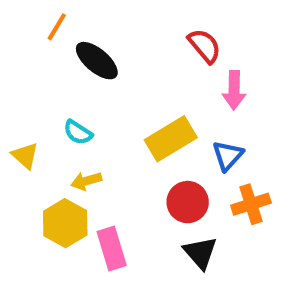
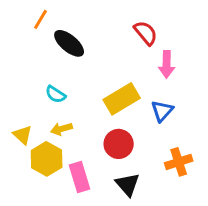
yellow triangle: (25, 156) -> (23, 135), moved
red circle: (188, 202) -> (119, 144), moved
orange cross: (251, 204) -> (179, 162), moved
black triangle: (200, 253) -> (128, 184), moved

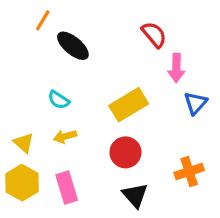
blue triangle: (162, 111) -> (195, 103), moved
yellow hexagon: (47, 159) -> (22, 183), moved
pink rectangle: (80, 177) -> (67, 187), moved

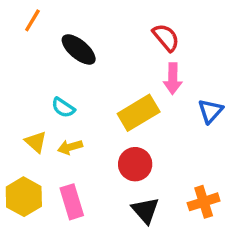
orange line: (43, 20) -> (32, 20), moved
pink arrow: (176, 68) -> (173, 79), moved
yellow triangle: (24, 143) -> (36, 142), moved
orange cross: (189, 171) -> (204, 202), moved

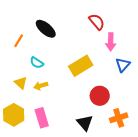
orange line: (32, 20) -> (19, 41), moved
pink arrow: (173, 79) -> (111, 42), moved
red circle: (135, 164) -> (100, 96), moved

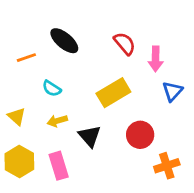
red semicircle: (97, 22) -> (125, 44), moved
orange line: (19, 41) -> (26, 58), turned 40
yellow triangle: (21, 83) -> (17, 117), moved
black triangle: (85, 123) -> (90, 136), moved

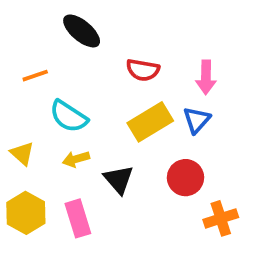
black ellipse: (64, 41) -> (82, 31), moved
red semicircle: (125, 44) -> (143, 70), moved, turned 140
cyan semicircle: (52, 88) -> (69, 116), size x1.5
blue triangle: (172, 91) -> (197, 120), moved

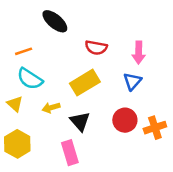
cyan semicircle: (69, 116) -> (30, 79), moved
yellow rectangle: (150, 122) -> (85, 83), moved
pink rectangle: (78, 218) -> (70, 153), moved
orange cross: (221, 218) -> (155, 128), moved

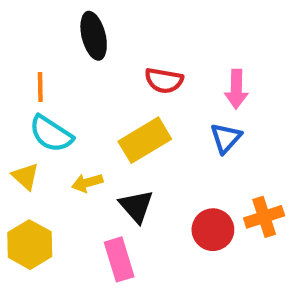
black ellipse: (55, 21) -> (94, 36), turned 36
orange line: (24, 51) -> (40, 87), turned -72
red circle: (125, 120) -> (213, 230), moved

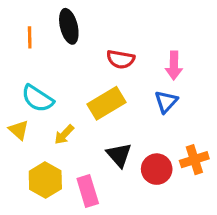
orange line: (40, 87) -> (30, 37), moved
yellow arrow: (87, 183) -> (64, 135), turned -30
black triangle: (136, 206) -> (119, 155), moved
yellow hexagon: (30, 245) -> (45, 180), moved

